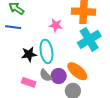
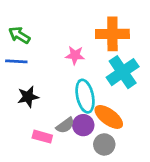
cyan ellipse: (46, 51) -> (85, 96), moved
black star: (29, 54) -> (28, 97), moved
gray semicircle: (46, 75) -> (65, 125), turned -80

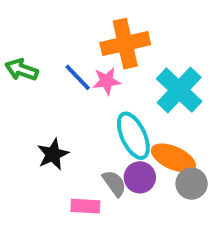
orange cross: (112, 34) -> (125, 44), moved
blue line: (16, 61) -> (78, 77), moved, turned 55
gray semicircle: (65, 125) -> (114, 183), turned -78
gray circle: (104, 144) -> (192, 184), moved

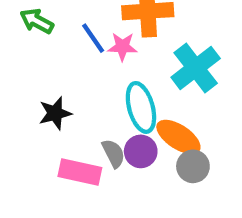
pink rectangle: (85, 206) -> (80, 172), size x1.4

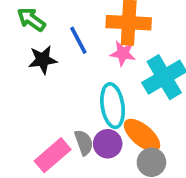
pink star: (122, 47) -> (123, 53), moved
black star: (55, 113) -> (43, 60), moved
pink rectangle: (80, 172) -> (53, 155), turned -60

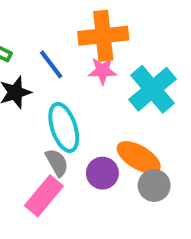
cyan ellipse: (113, 106) -> (64, 127), moved
gray semicircle: (84, 143) -> (57, 163), moved

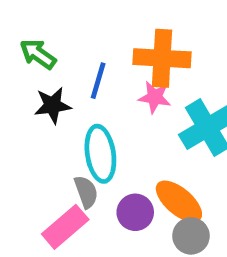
blue line: (51, 64) -> (98, 81), turned 44

